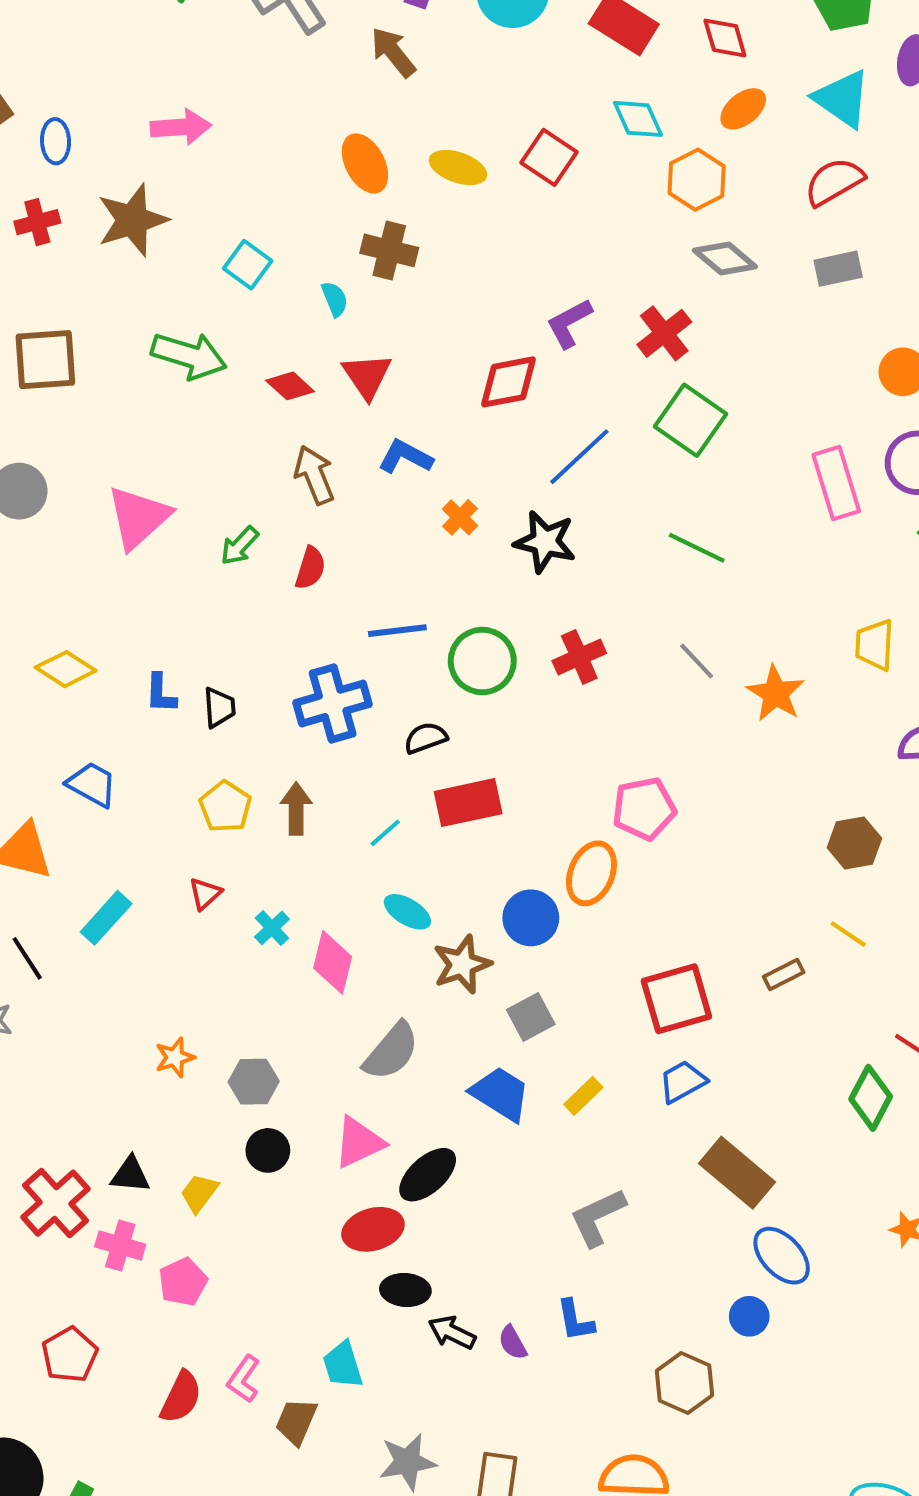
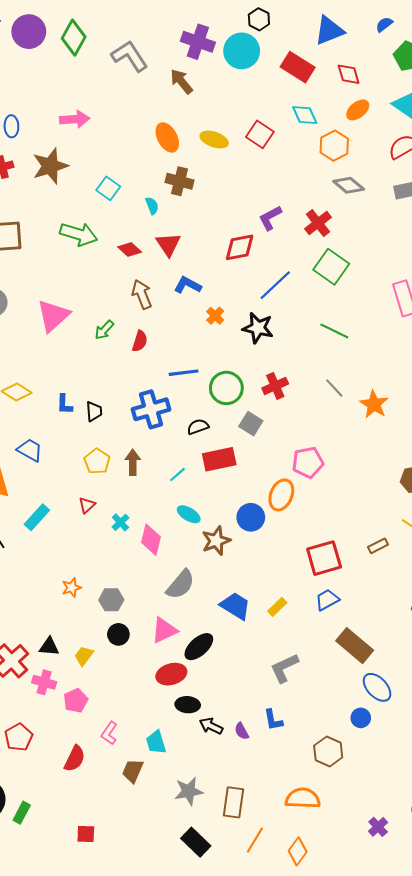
gray square: (531, 1017) -> (251, 424), moved, turned -30
pink L-shape: (244, 1379) -> (109, 733), moved

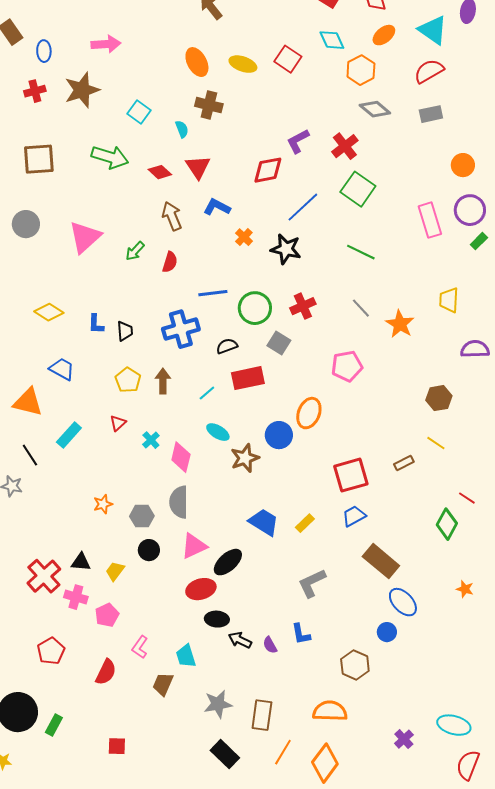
pink pentagon: (308, 462) -> (347, 366), moved
gray semicircle: (181, 585) -> (179, 502), moved, turned 140
orange diamond: (298, 851) -> (325, 763), size x1.4

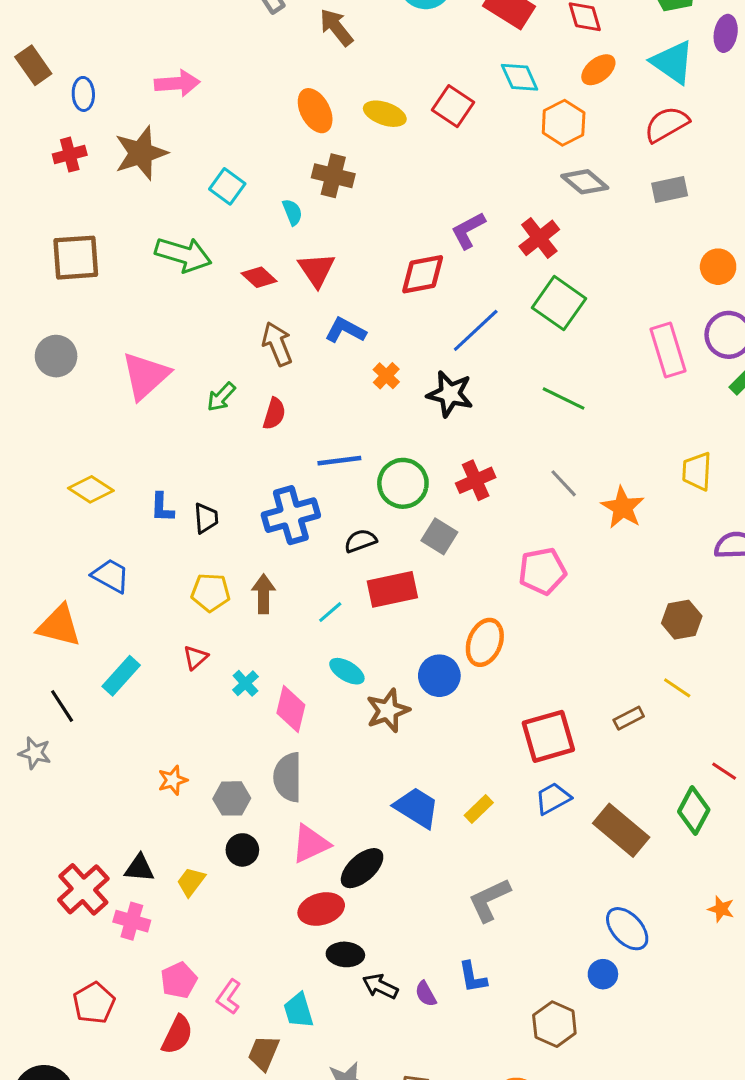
yellow pentagon: (128, 380) -> (211, 592), turned -30
brown rectangle: (381, 561) -> (621, 830), moved
pink pentagon: (107, 615) -> (179, 980), moved

